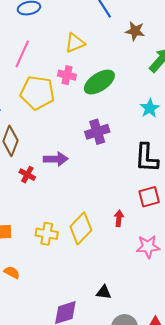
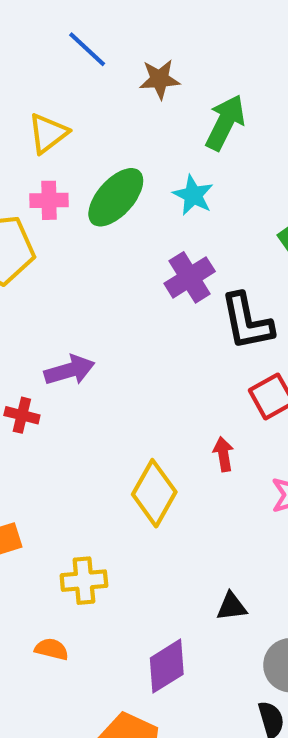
cyan star: (150, 108) -> (193, 195), moved
purple cross: (97, 132) -> (190, 277), moved
yellow cross: (47, 234) -> (84, 581), moved
orange semicircle: (12, 272) -> (52, 649), moved

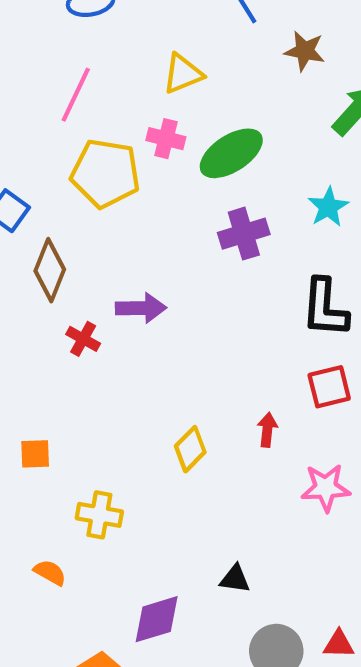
cyan star: (193, 195) -> (328, 207), moved
purple cross: (190, 277) -> (244, 234), moved
yellow diamond: (154, 493) -> (190, 449), size x0.7

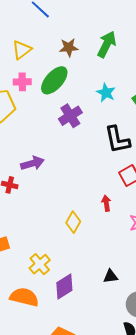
brown star: (305, 51) -> (69, 48), moved
yellow cross: (99, 515) -> (40, 264), turned -35
orange semicircle: (50, 572) -> (24, 297), size x1.8
purple diamond: (157, 619) -> (64, 286), moved

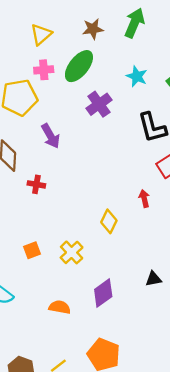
purple arrow: (32, 163) -> (51, 136), moved, turned 80
yellow cross: (40, 264) -> (72, 252), moved
orange semicircle: (24, 297) -> (60, 307), size x0.7

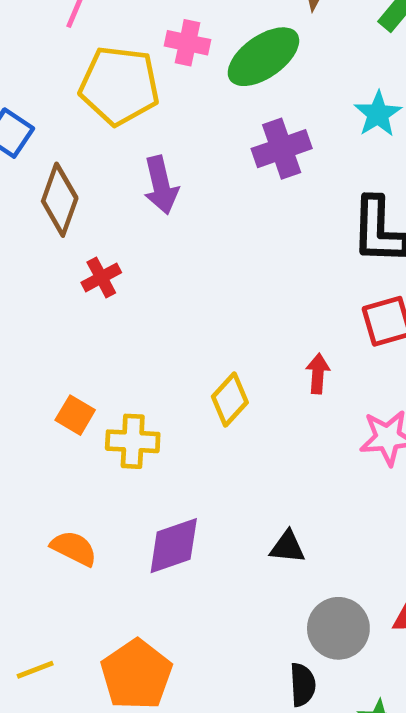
red cross: (36, 184) -> (101, 277), turned 35
orange square: (32, 250) -> (75, 415), moved, turned 35
yellow cross: (72, 252) -> (133, 441), turned 30

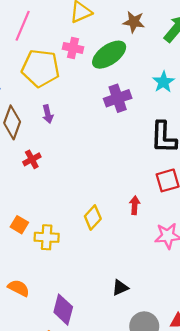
purple arrow: (161, 185) -> (48, 114), moved, size x0.7
purple diamond: (174, 546) -> (63, 310), moved, turned -56
black triangle: (287, 547) -> (120, 288), turned -30

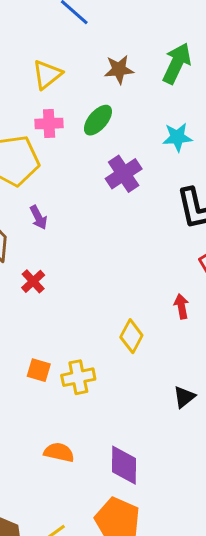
green ellipse: (109, 55) -> (98, 120), size x0.7
cyan star: (163, 82) -> (177, 137), turned -30
black triangle: (120, 288) -> (184, 397), moved

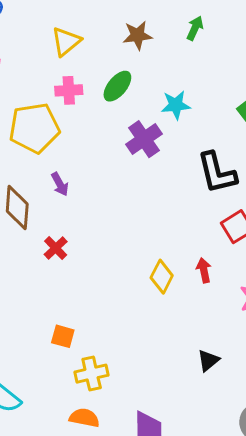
green arrow: (177, 63) -> (195, 28), size x0.6
cyan star: (177, 137) -> (176, 105), moved
yellow diamond: (131, 336) -> (162, 277), moved
yellow cross: (78, 377) -> (92, 374), moved

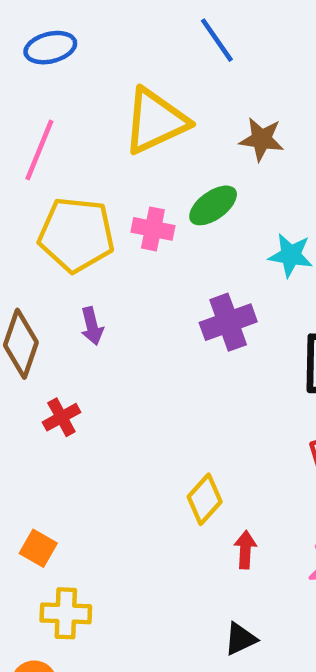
yellow triangle: (66, 41) -> (155, 121), size x1.5
pink cross: (69, 90) -> (153, 229), moved
purple cross: (144, 139) -> (228, 322), moved
red arrow: (204, 270) -> (245, 550), moved

